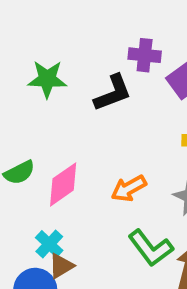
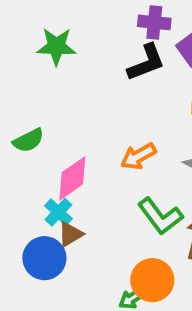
black L-shape: (113, 93) -> (146, 62), moved
pink diamond: (63, 184) -> (72, 178), moved

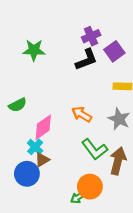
purple cross: (154, 22) -> (91, 36), turned -30
orange arrow: (138, 156) -> (82, 114), turned 60

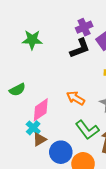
blue circle: (27, 174) -> (61, 152), moved

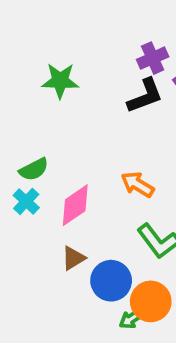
cyan cross: (33, 128) -> (26, 201), moved

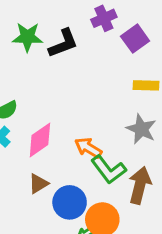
black L-shape: (145, 96) -> (63, 43), moved
orange arrow: (138, 184) -> (88, 148), moved

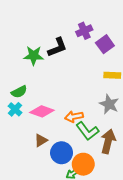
green star: (27, 37) -> (34, 56), moved
pink diamond: (40, 140) -> (42, 111), turned 55
orange arrow: (88, 148) -> (74, 117), turned -42

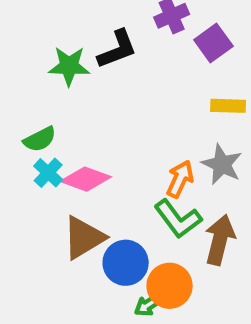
cyan cross: (15, 109) -> (48, 173), moved
orange arrow: (74, 117) -> (180, 179), moved, turned 126
brown triangle: (41, 140) -> (84, 238), size x1.6

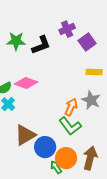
green star: (69, 66) -> (16, 41), moved
pink diamond: (86, 179) -> (26, 83), moved
brown arrow: (220, 240) -> (90, 158), moved
green arrow: (149, 305) -> (56, 167), turned 88

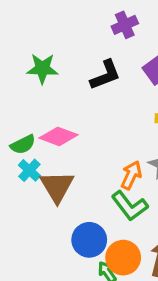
purple cross: (67, 29) -> (125, 25), moved
black L-shape: (41, 45) -> (105, 75), moved
brown triangle: (25, 135) -> (57, 186), moved, turned -30

